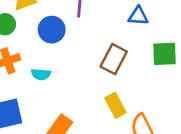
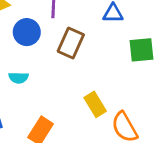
brown rectangle: (114, 59) -> (71, 43), moved

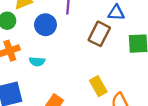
brown rectangle: (71, 43) -> (99, 34), moved

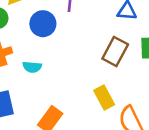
brown rectangle: (99, 34) -> (115, 52), moved

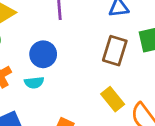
blue circle: (43, 24) -> (43, 54), moved

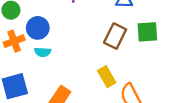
blue circle: (43, 54) -> (38, 28), moved

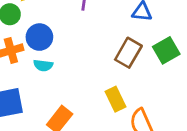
green square: (147, 32) -> (166, 50), turned -30

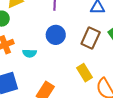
blue circle: (39, 37) -> (56, 35), moved

